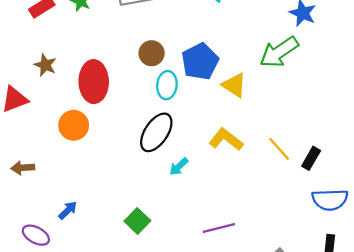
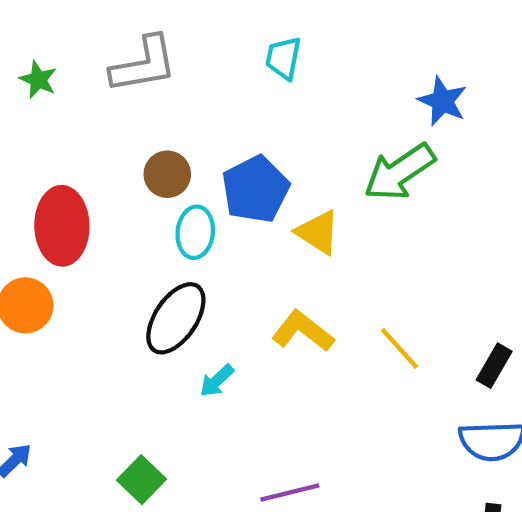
black rectangle: (311, 158) -> (494, 366), moved

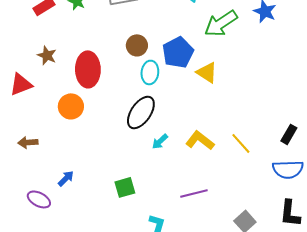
green arrow: (400, 172) -> (221, 23), moved
yellow L-shape: (303, 331) -> (200, 140), moved
yellow line: (400, 348) -> (241, 143), moved
green square: (141, 480) -> (125, 187), turned 30

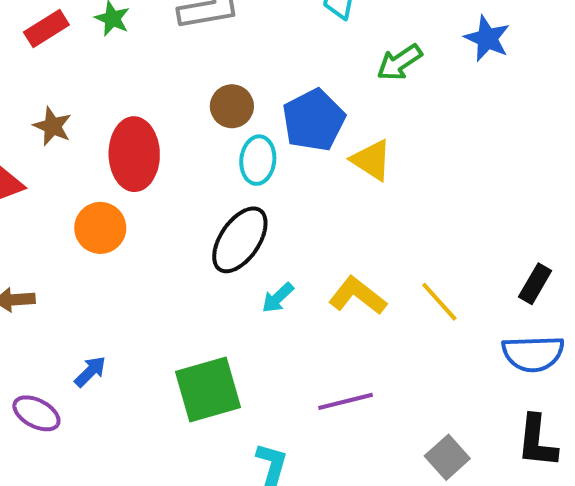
green arrow: (221, 23) -> (399, 62), size x0.7
green square: (125, 187) -> (208, 389), size x1.6

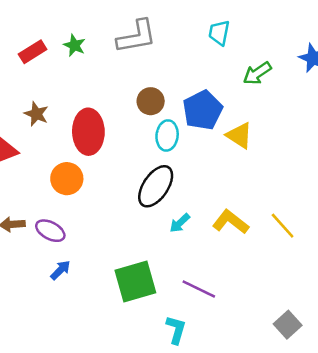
purple line: (346, 401) -> (199, 289), moved, turned 40
purple ellipse: (36, 413) -> (50, 231), moved

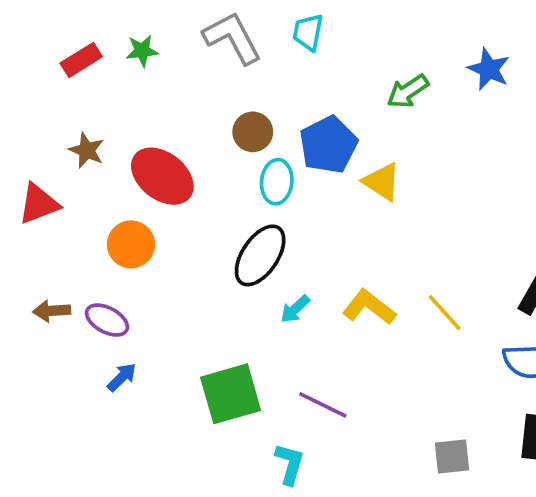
cyan trapezoid: (219, 33) -> (308, 32), moved
gray L-shape: (137, 36) -> (232, 38), turned -108
green star: (74, 45) -> (142, 51), turned -30
red ellipse: (88, 132) -> (162, 176), turned -51
gray square: (288, 325) -> (452, 457), turned 36

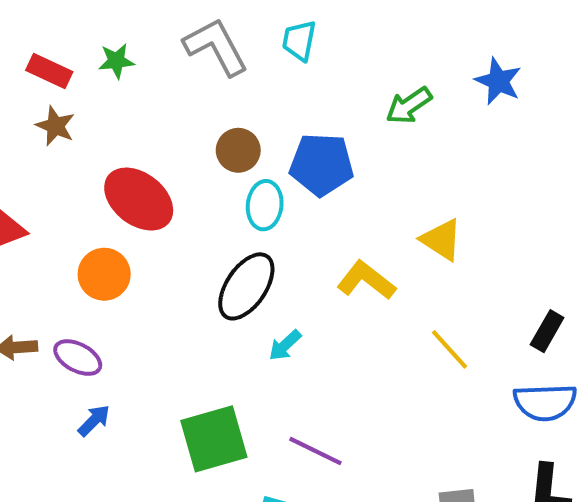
red rectangle: (81, 60) -> (49, 71), turned 57
blue pentagon: (328, 145) -> (322, 165), turned 30
brown star: (87, 150) -> (55, 126), moved
yellow triangle: (382, 182) -> (441, 240), moved
yellow L-shape: (369, 307) -> (366, 280), moved

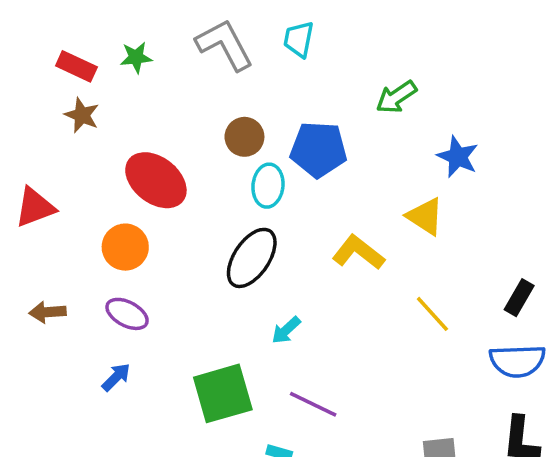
blue star: (498, 81) -> (458, 157), moved
cyan arrow: (285, 345) -> (286, 330), moved
purple ellipse: (78, 358) -> (127, 314), moved

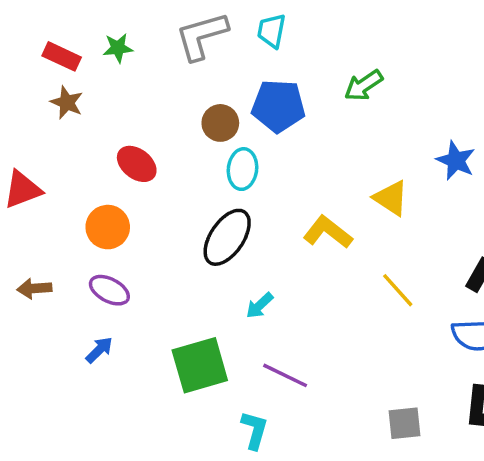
gray L-shape: (225, 45) -> (202, 36), turned -78
blue pentagon: (319, 149) -> (278, 106), moved
blue star: (458, 157) -> (456, 161), moved
red ellipse: (156, 180) -> (137, 164), size x0.7

